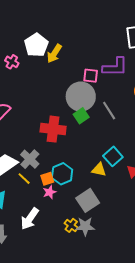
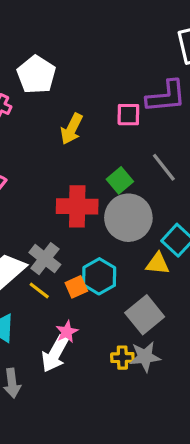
yellow arrow: (54, 54) -> (72, 129), moved
gray circle: (81, 97) -> (128, 218), moved
pink star: (49, 192) -> (67, 332), moved
yellow cross: (71, 225) -> (122, 358), turned -32

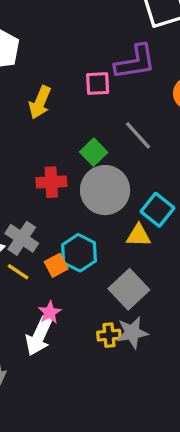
red cross: (77, 206) -> (51, 182), size x0.7

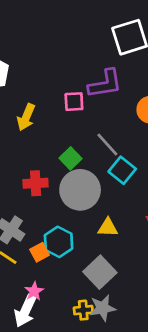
cyan square: (158, 210) -> (122, 170), moved

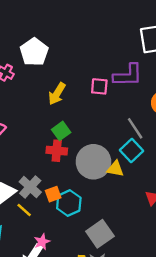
gray line: (107, 145) -> (135, 128), moved
green square: (71, 158) -> (61, 131), moved
yellow triangle: (108, 228) -> (115, 169), moved
orange square: (40, 252) -> (53, 194), moved

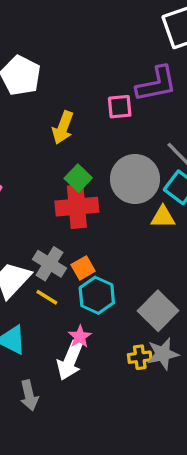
red cross: (57, 151) -> (77, 207), size x1.4
gray circle: (93, 162) -> (135, 179), moved
cyan hexagon: (69, 203) -> (97, 295), moved

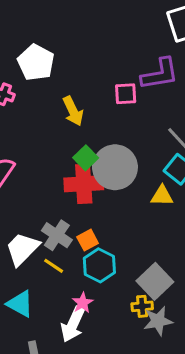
yellow arrow: (63, 128) -> (73, 111), turned -48
gray circle: (135, 179) -> (115, 167), moved
yellow cross: (140, 357) -> (142, 306), moved

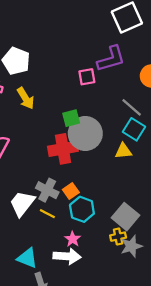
yellow arrow: (73, 111) -> (26, 98), moved
green square: (86, 158) -> (71, 118), moved, turned 36
cyan triangle: (20, 304) -> (27, 258), moved
white arrow: (73, 324) -> (67, 256), turned -104

